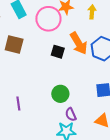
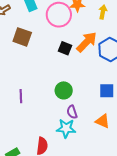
orange arrow: (79, 43) -> (87, 42), turned -110

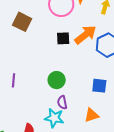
black square: (65, 48) -> (63, 38), turned -32
orange triangle: (103, 121) -> (91, 115), turned -49

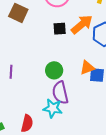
purple semicircle: (62, 102) -> (60, 93), size x1.6
orange triangle: (91, 115) -> (87, 68), moved

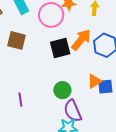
black square: (60, 29) -> (60, 48), size x1.5

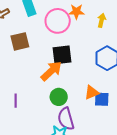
brown square: (16, 40) -> (20, 41), turned -36
orange arrow: (81, 40) -> (51, 71), moved

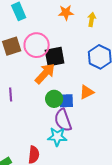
pink circle: (58, 21) -> (37, 45), moved
blue square: (102, 99) -> (66, 101), moved
purple line: (16, 101) -> (11, 94), moved

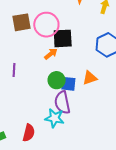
orange arrow: (45, 73) -> (51, 54), size x0.6

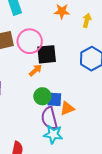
orange triangle: (90, 78) -> (67, 108), moved
cyan star: (55, 118) -> (53, 134), moved

